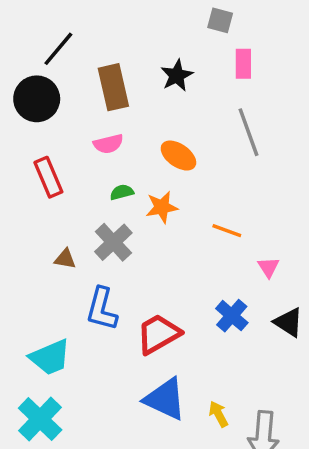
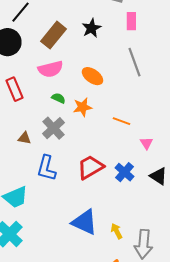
brown rectangle: (113, 87) -> (53, 35), turned 52
pink semicircle: (108, 144) -> (50, 69), size x1.4
green semicircle: (122, 192) -> (58, 98), turned 40
red trapezoid: (158, 334) -> (90, 167), moved

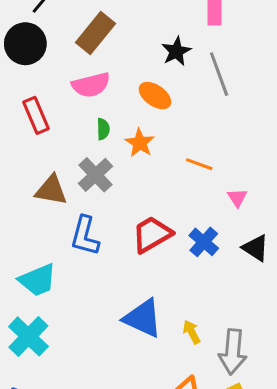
black star: (91, 28) -> (176, 51), moved
green semicircle: (58, 98) -> (103, 129), turned 64
orange star: (82, 107) -> (140, 143), turned -30
brown triangle: (24, 138) -> (51, 190), size x1.6

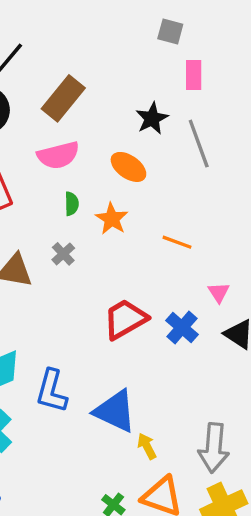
gray cross: (96, 175) -> (63, 254), size x0.6
pink triangle: (237, 198) -> (219, 292), moved
blue L-shape: (85, 236) -> (52, 391), moved
yellow arrow: (192, 332) -> (147, 446), moved

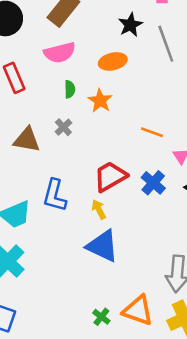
orange ellipse: (128, 167) -> (113, 61), turned -48
orange line: (177, 242) -> (152, 132), moved
blue L-shape: (52, 391) -> (55, 195), moved
yellow arrow: (147, 446) -> (99, 209), moved

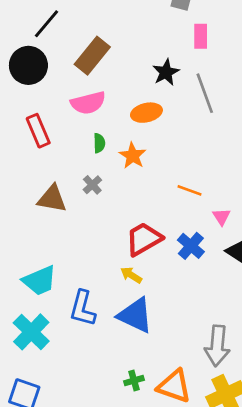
blue L-shape: (55, 195) -> (83, 308), moved
yellow arrow: (99, 209) -> (131, 275), turned -30
green cross: (101, 317) -> (134, 381), moved, turned 36

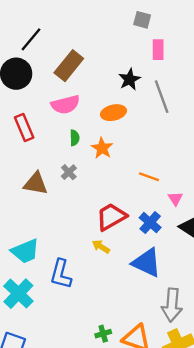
blue triangle: (135, 315) -> (147, 263), moved

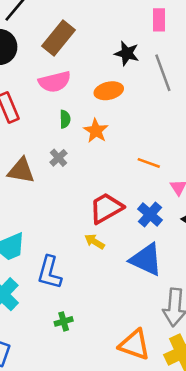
black star: (130, 79) -> (127, 53), turned -30
green cross: (103, 334) -> (64, 321), moved

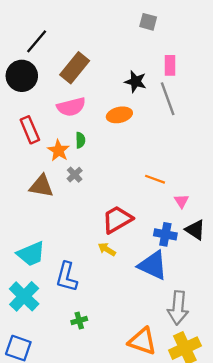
pink rectangle: (159, 20) -> (170, 65), moved
orange star: (96, 131) -> (59, 150), moved
blue cross: (150, 214) -> (165, 234), moved, turned -30

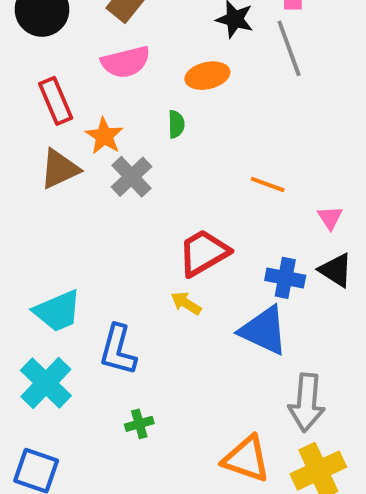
green semicircle: (80, 140) -> (176, 124), moved
gray cross: (75, 175) -> (131, 177), size x1.5
brown triangle: (41, 186) -> (60, 169), moved, turned -35
pink triangle: (181, 201) -> (330, 218), moved

